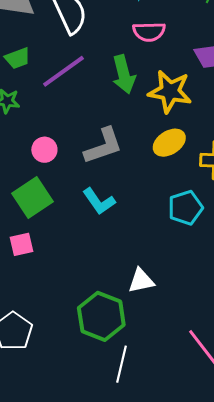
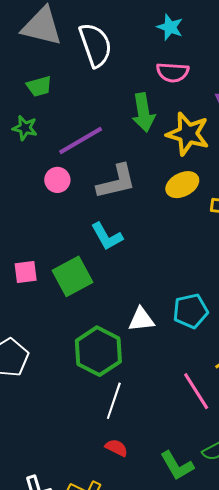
purple line: (63, 71) -> (81, 141), moved
green square: (33, 198) -> (73, 276), moved
cyan pentagon: (185, 208) -> (191, 311), moved

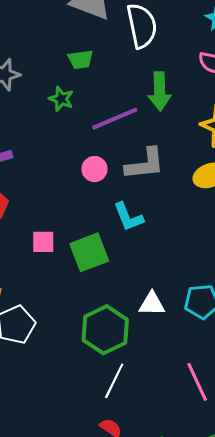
green arrow: (143, 112) -> (160, 91), moved
pink circle: (57, 180) -> (94, 169), moved

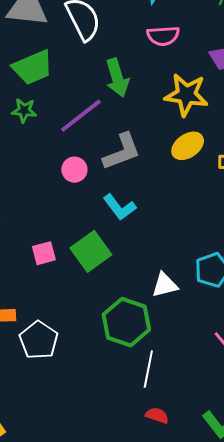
green trapezoid: (81, 59) -> (33, 67), size x1.6

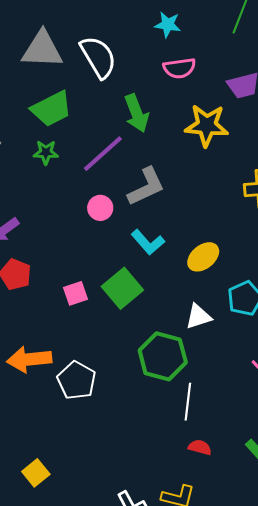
yellow ellipse: (188, 146) -> (203, 257), moved

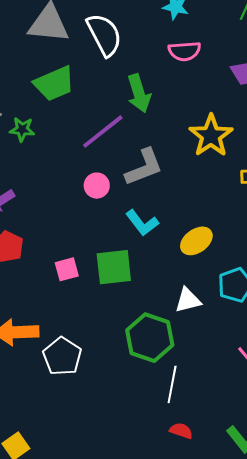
yellow star: (207, 125) -> (211, 136), moved, turned 30
green star: (46, 152) -> (22, 129), moved
green square: (122, 288) -> (114, 267), turned 30

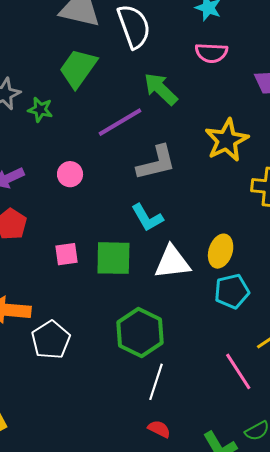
green trapezoid: (54, 84) -> (78, 68), turned 141
green arrow: (139, 93) -> (161, 89), turned 144
pink circle: (97, 186) -> (70, 174), moved
yellow ellipse: (196, 241) -> (221, 251), moved, turned -44
white triangle: (188, 300) -> (172, 262), moved, size x1.4

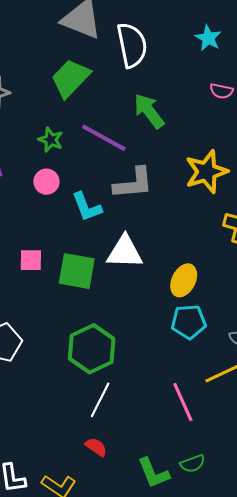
pink semicircle: (211, 53) -> (221, 91), moved, size x0.7
green star: (40, 110) -> (51, 140), moved
purple line: (120, 122) -> (104, 138), turned 51
cyan L-shape: (147, 218) -> (87, 207), moved
white triangle: (172, 262) -> (125, 252), moved

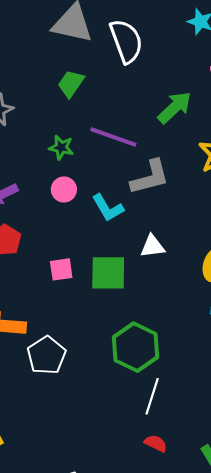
green trapezoid: (70, 78) -> (71, 84), size x0.7
green arrow: (149, 111) -> (175, 107), moved, turned 93
white triangle: (125, 252) -> (152, 246), size x0.7

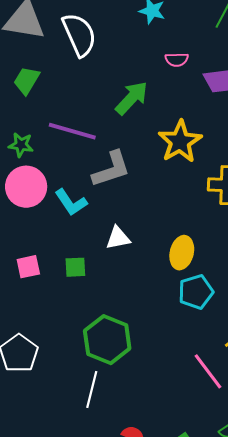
pink circle: (64, 189) -> (26, 187), size x1.6
green square: (108, 273) -> (75, 267), size x0.6
white line: (152, 396) -> (92, 389), moved

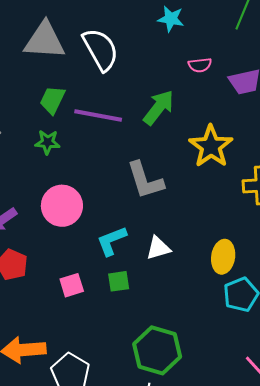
purple line: (72, 131) -> (98, 115), moved
green star: (21, 145) -> (48, 142), moved
gray L-shape: (111, 169) -> (145, 180), turned 96
cyan L-shape: (71, 202) -> (112, 241), moved, turned 108

